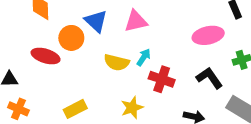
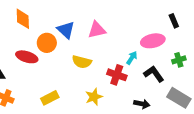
cyan arrow: (144, 57) -> (132, 58), moved

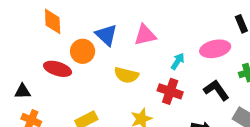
cyan arrow: (132, 58) -> (178, 61), moved

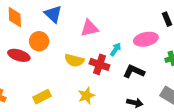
blue triangle: (106, 35) -> (53, 14), moved
black L-shape: (216, 90) -> (134, 71), moved, turned -30
red cross: (170, 91) -> (100, 64), moved

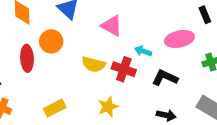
pink triangle: (89, 28) -> (112, 26), turned 42
cyan arrow: (116, 49) -> (143, 51), turned -104
red ellipse: (19, 55) -> (27, 58), turned 70

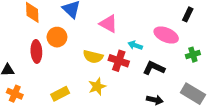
black rectangle: (205, 15) -> (188, 14), turned 48
pink ellipse: (179, 39) -> (166, 35), turned 35
yellow star: (108, 107) -> (97, 86), moved

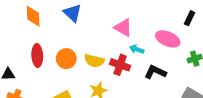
pink triangle: (108, 24) -> (123, 28), moved
orange circle: (57, 37) -> (66, 59), moved

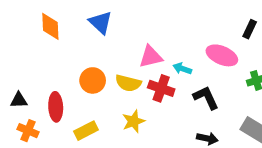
pink triangle: (123, 28) -> (151, 57), moved, turned -42
red ellipse: (37, 56) -> (56, 107), moved
black L-shape: (155, 72) -> (206, 98), turned 40

